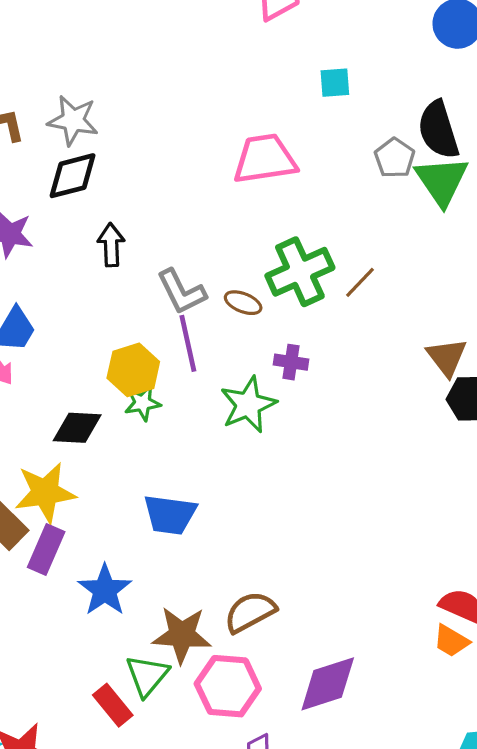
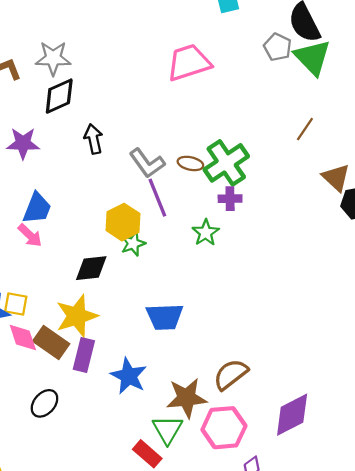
green cross: (300, 272) -> (226, 163), moved
brown line: (360, 282) -> (305, 129), moved
green star: (248, 405) -> (206, 233), size x0.7

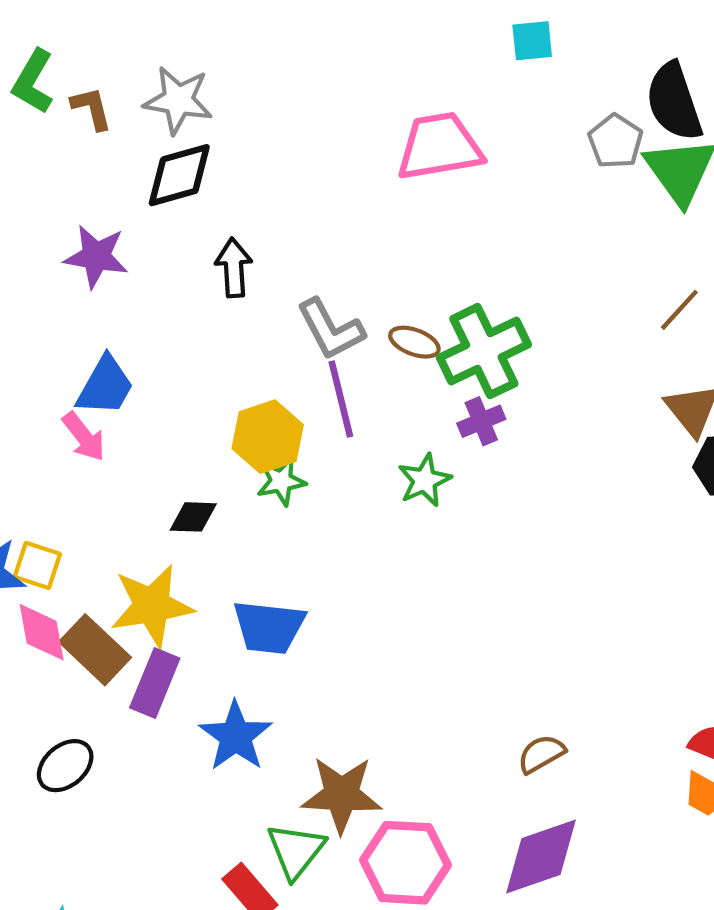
brown line: (305, 129) -> (679, 310), moved
purple cross: (230, 199) -> (481, 421), turned -30
black diamond: (91, 268) -> (193, 517), size x0.7
blue trapezoid: (165, 317) -> (269, 627), moved
brown semicircle: (231, 374) -> (541, 754), moved, size x0.7

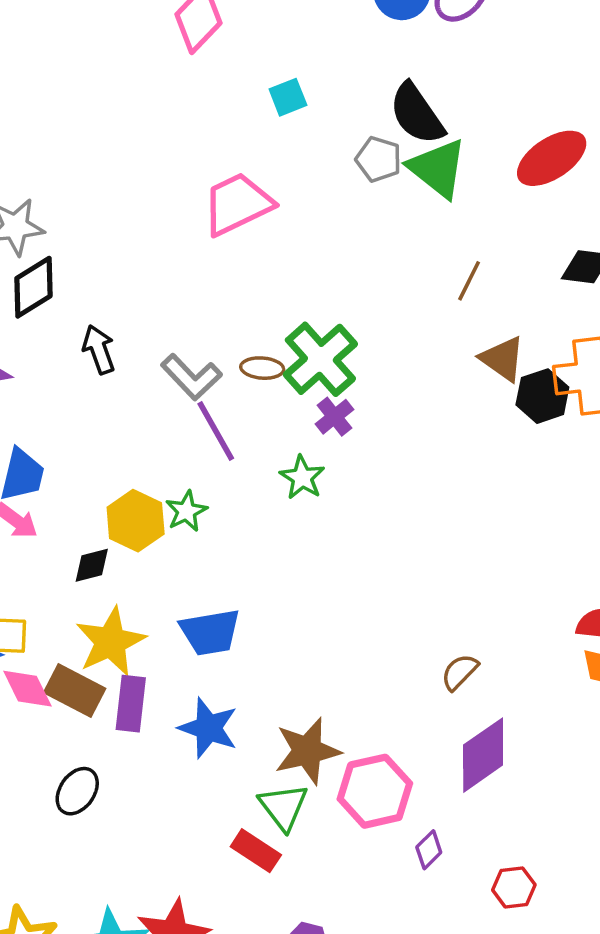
yellow hexagon: (268, 437) -> (136, 521), moved
black diamond: (193, 517) -> (92, 565), moved

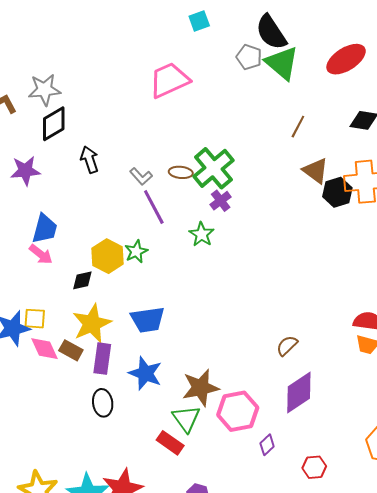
gray L-shape: (191, 377) -> (141, 176), size x0.7
brown rectangle: (75, 690) -> (71, 350), size x0.7
black ellipse: (77, 791) -> (103, 403), moved, turned -44

